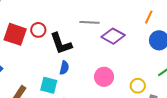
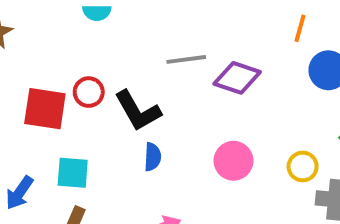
cyan square: (49, 85) -> (73, 173), moved

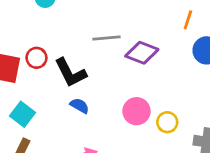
blue semicircle: (153, 157) -> (79, 106), turned -66
yellow circle: (303, 166) -> (167, 122), moved
cyan square: (73, 173) -> (22, 114), turned 30

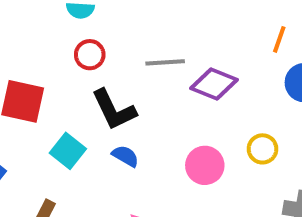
red circle: (36, 58) -> (90, 55), moved
cyan square: (22, 114) -> (68, 151), moved
yellow circle: (167, 122) -> (262, 149), moved

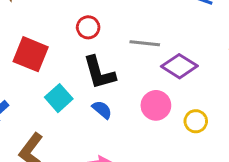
yellow circle: (262, 149) -> (196, 121), moved
pink circle: (205, 165) -> (156, 105), moved

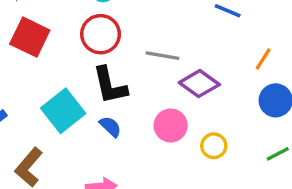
red circle: (88, 27) -> (101, 34), size x1.5
red square: (31, 54) -> (30, 37), moved
cyan square: (59, 98) -> (63, 111), size x1.4

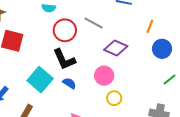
red circle: (101, 34) -> (65, 30), moved
gray line: (162, 56) -> (94, 23), moved, turned 30
yellow circle: (214, 146) -> (114, 98), moved

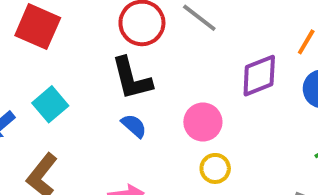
purple diamond: (116, 48) -> (259, 76), moved, turned -55
cyan square: (40, 80) -> (50, 104), moved, size x0.7

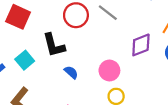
black L-shape: (132, 79) -> (54, 45), moved

